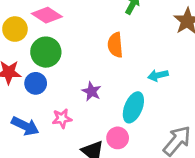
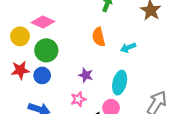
cyan arrow: (158, 75) -> (128, 48), moved
pink star: (62, 118) -> (78, 99), moved

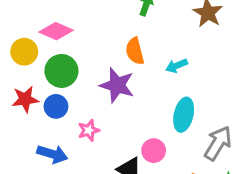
purple star: (86, 75) -> (117, 85), moved, size x1.6
cyan ellipse: (120, 83) -> (184, 115), moved
pink star: (78, 99) -> (89, 130), moved

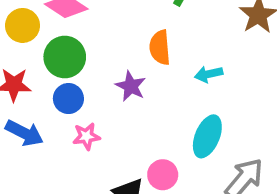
purple star: (117, 85) -> (131, 86), size x0.7
blue circle: (56, 106) -> (68, 99), moved
blue arrow: (52, 154) -> (24, 133), moved

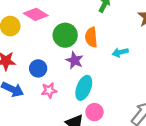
green circle: (65, 57) -> (65, 35), moved
cyan ellipse: (207, 136) -> (84, 88), moved

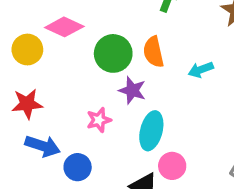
blue circle: (38, 68) -> (78, 167), moved
pink star: (49, 90) -> (99, 120), moved

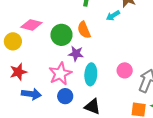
cyan arrow: (201, 70) -> (113, 16), moved
pink star: (99, 120) -> (60, 74), size x1.6
pink circle: (172, 166) -> (125, 70), moved
blue circle: (78, 167) -> (65, 96), moved

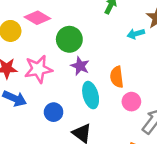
orange semicircle: (84, 30) -> (117, 77), moved
pink star: (60, 74) -> (38, 69), moved
cyan ellipse: (91, 74) -> (91, 95), turned -35

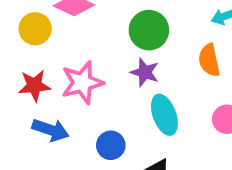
green circle: (69, 39) -> (149, 30), moved
orange semicircle: (117, 77) -> (209, 60), moved

